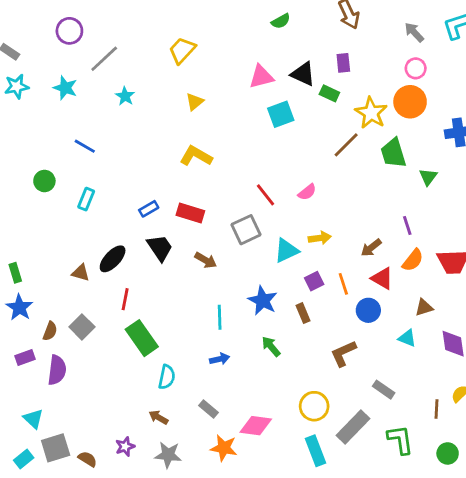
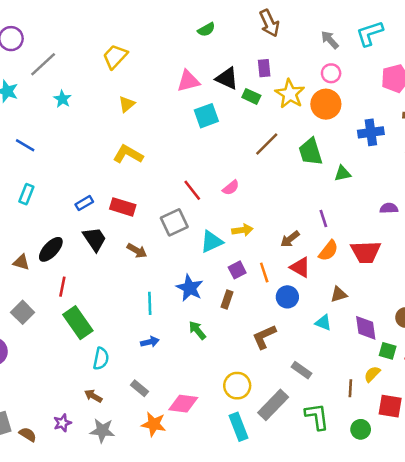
yellow star: (371, 113) -> (290, 94), moved
green triangle: (428, 177) -> (343, 174), turned 42
brown rectangle: (303, 313) -> (227, 299), turned 42

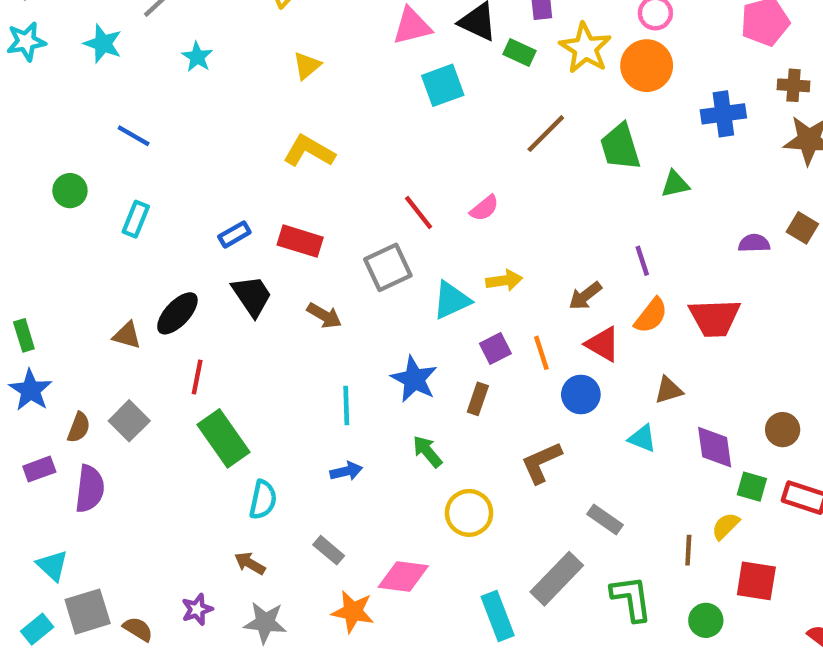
yellow circle: (237, 386) -> (469, 513), moved

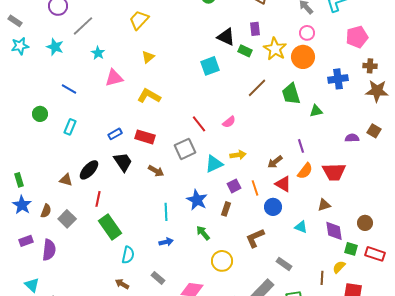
pink triangle: (412, 26) -> (114, 78), moved
brown triangle: (669, 390) -> (324, 205), moved
brown semicircle: (79, 427) -> (46, 211), moved

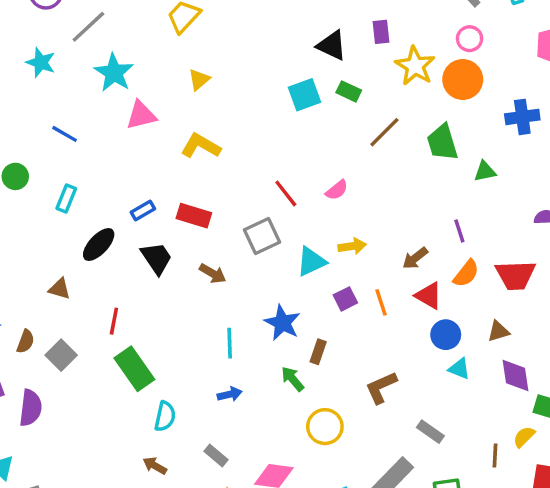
green rectangle: (245, 51) -> (349, 91), moved
cyan star: (98, 53) -> (114, 73), size x1.6
black ellipse: (89, 170) -> (99, 245), moved
blue circle: (273, 207) -> (446, 335), moved
brown rectangle: (226, 209) -> (318, 352), moved

